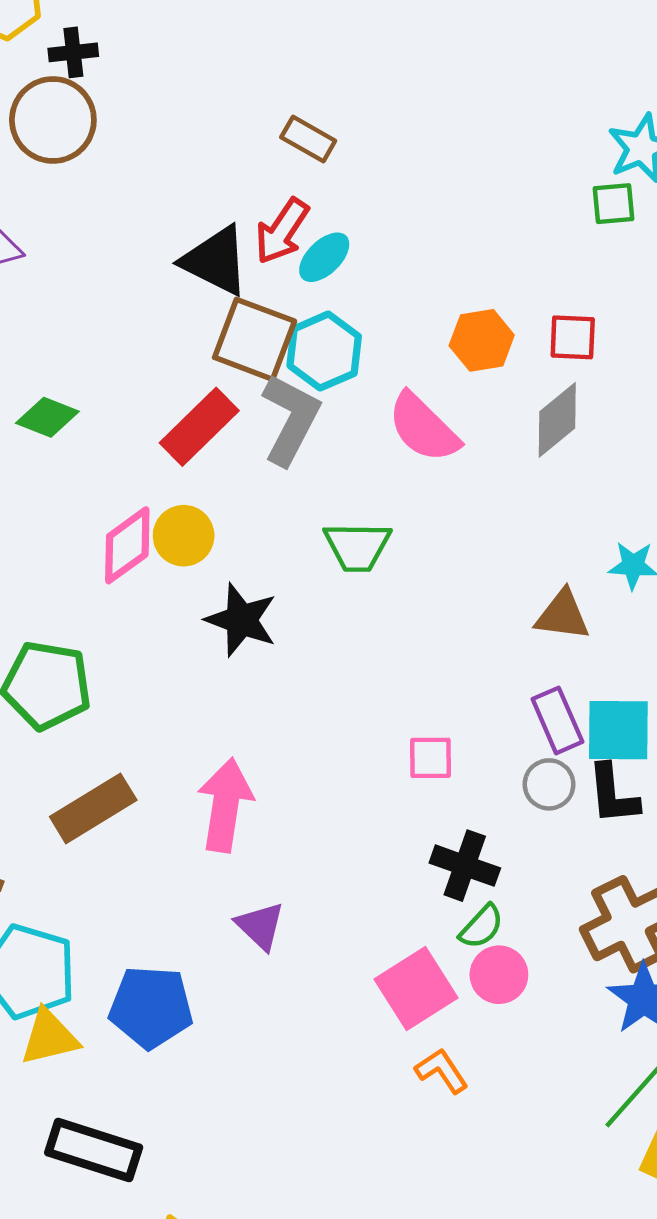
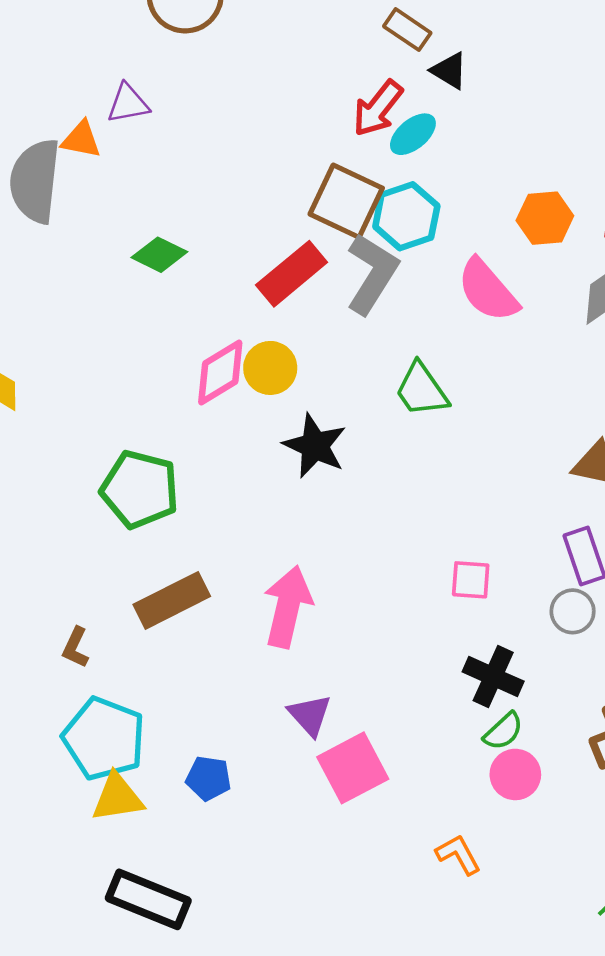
black triangle: (216, 261) -> (449, 71), moved, size x0.6
green trapezoid: (357, 547) -> (422, 390), turned 50
pink square: (416, 989) -> (353, 768), moved
blue pentagon: (151, 1007) -> (209, 778), size x0.6

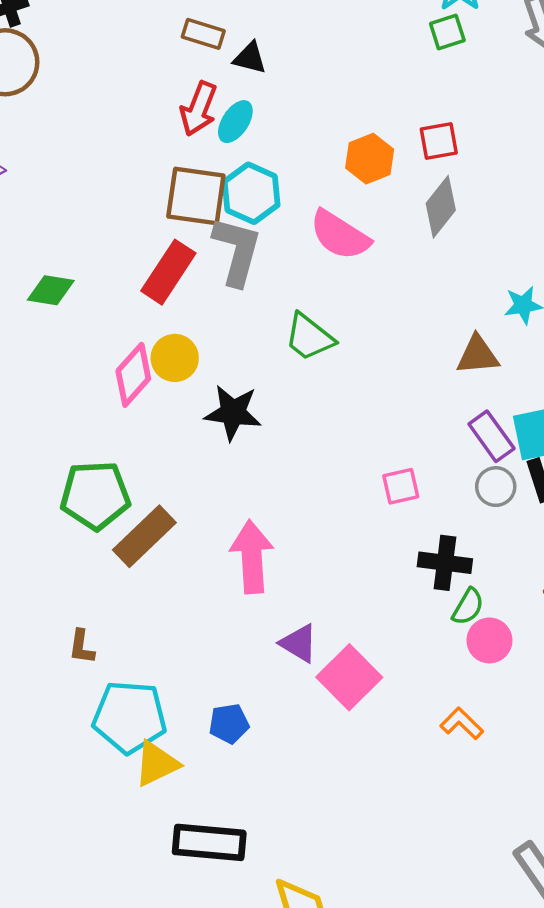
brown rectangle: (172, 600) -> (144, 536), moved

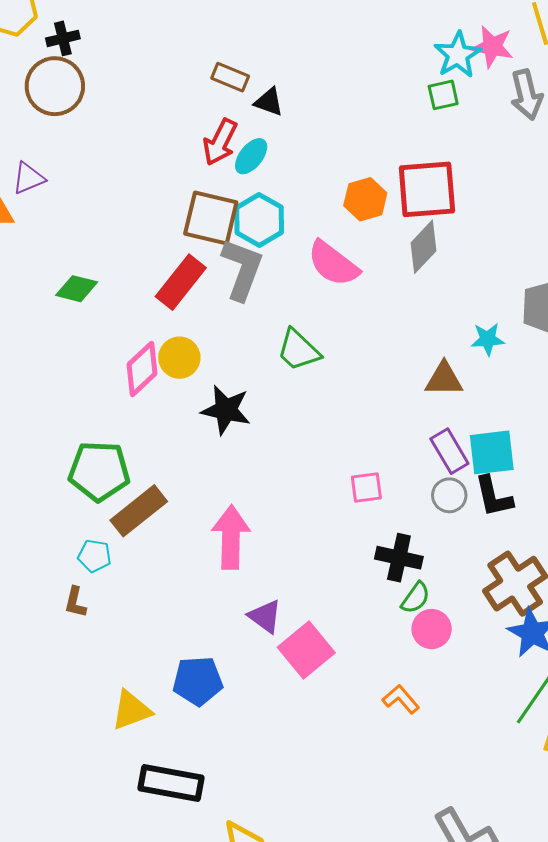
red square: (439, 141) -> (427, 189), size x1.8
cyan pentagon: (130, 717) -> (94, 556), moved, size x0.5
blue pentagon: (229, 724) -> (198, 681), size x1.4

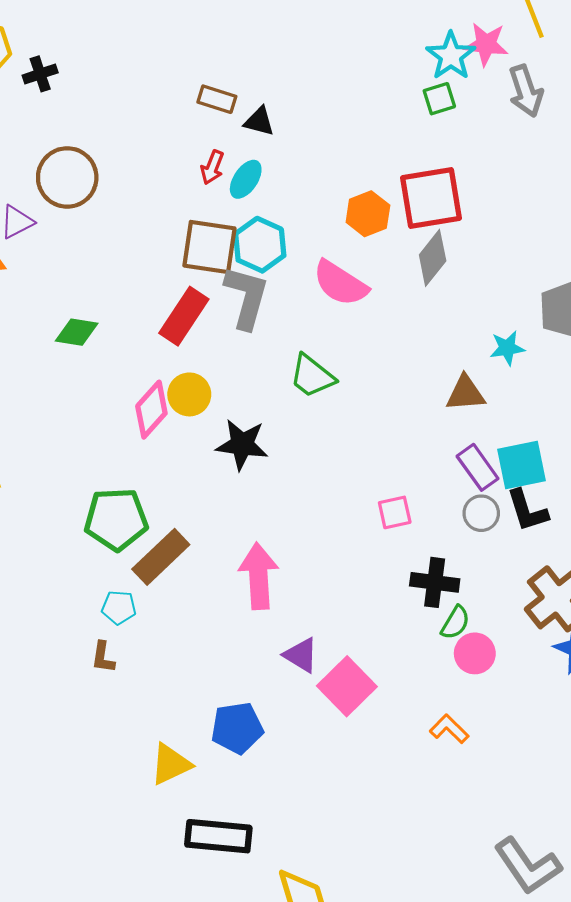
brown circle: (55, 86) -> (67, 177), moved
red arrow: (220, 142) -> (212, 167), size x0.7

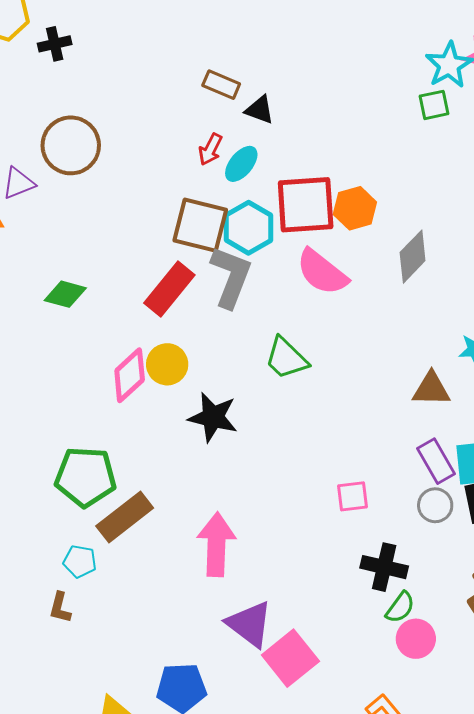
red square: (431, 198) -> (306, 205), moved
purple triangle: (301, 655) -> (250, 624), size x1.4

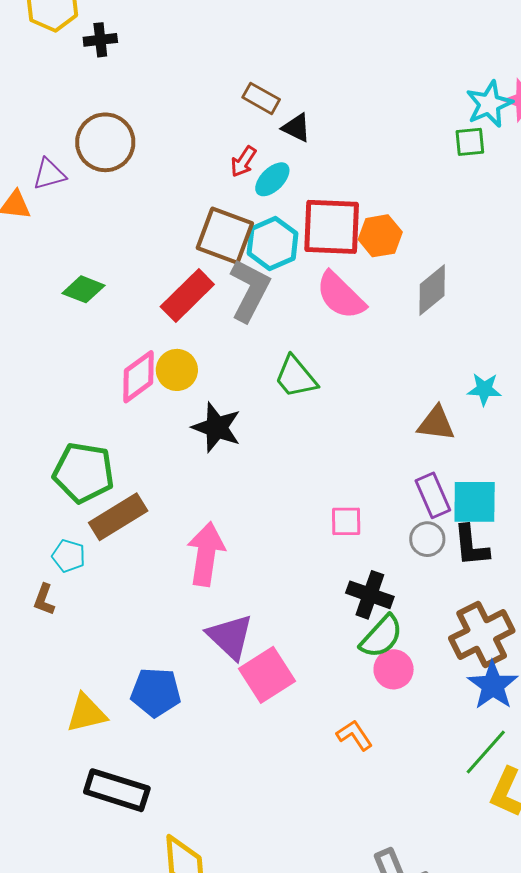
green semicircle: (400, 607) -> (381, 637), size x1.4

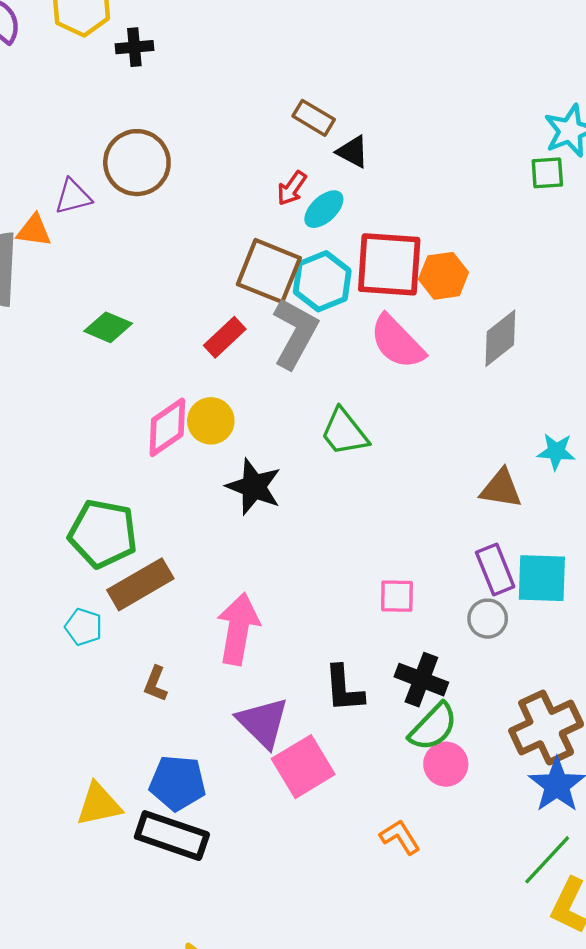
red rectangle: (187, 295) -> (225, 337), size x0.7
black L-shape: (471, 546) -> (344, 689), moved
brown L-shape: (44, 599) -> (156, 684), moved
black rectangle: (117, 790) -> (172, 836), moved

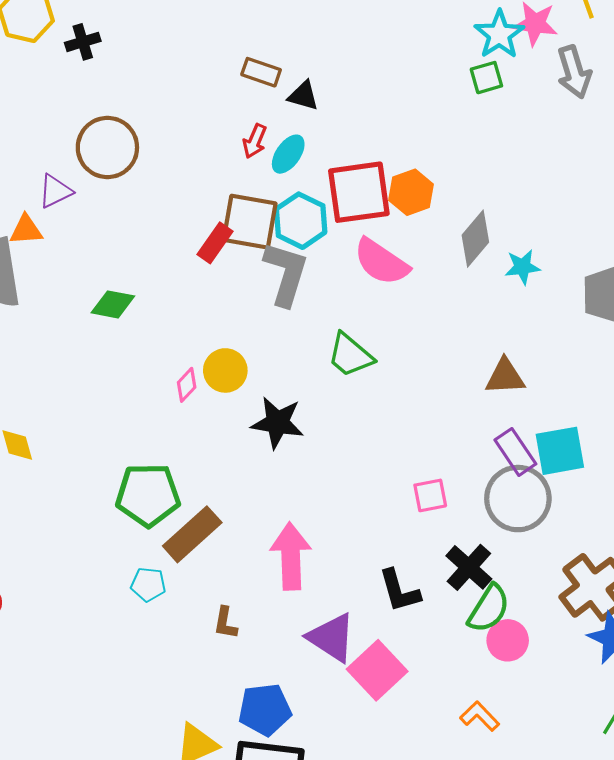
red rectangle: (225, 337) -> (215, 243), moved
pink diamond: (167, 427) -> (187, 385), size x0.6
cyan star: (556, 452) -> (522, 267), moved
gray circle: (488, 619) -> (518, 499), size x1.8
black cross: (421, 680) -> (469, 567), turned 33

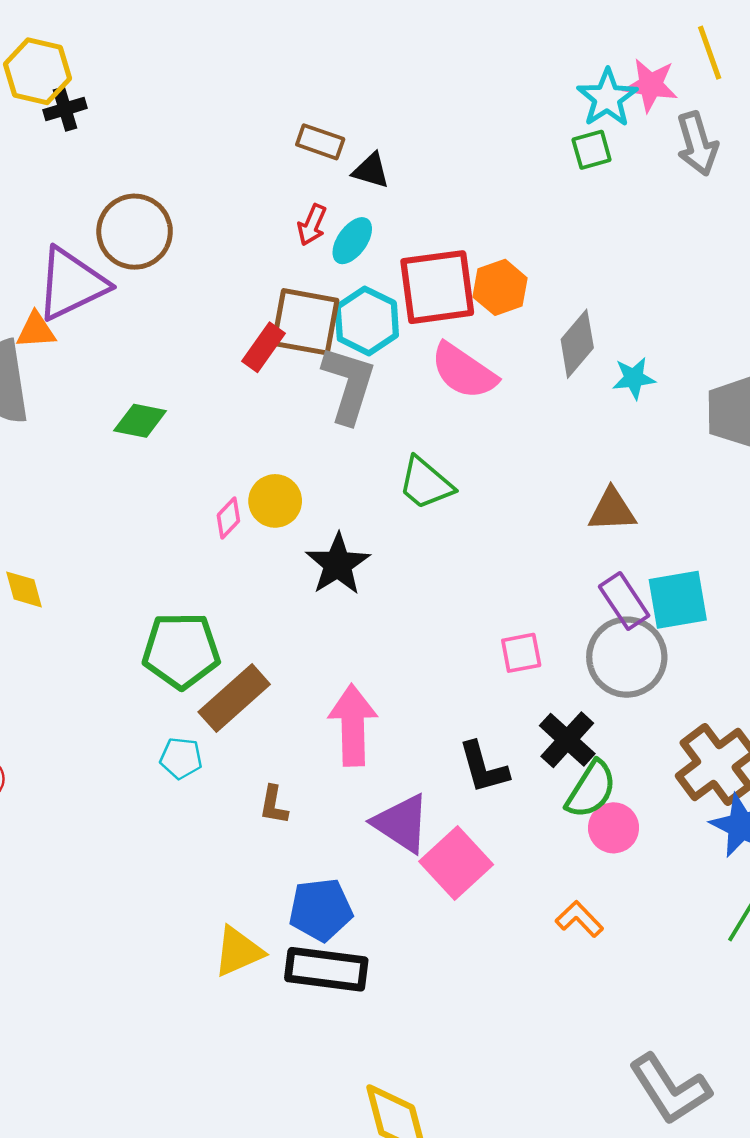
black cross: (83, 42) -> (65, 109), moved
purple triangle: (55, 191) -> (71, 284), size x1.8
black star: (278, 423) -> (338, 564), turned 30

